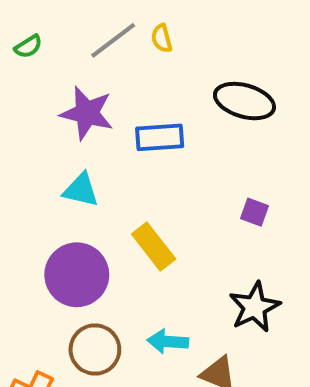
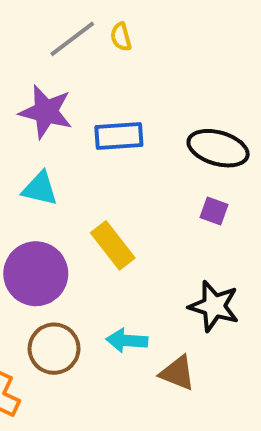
black ellipse: (244, 101) -> (218, 148), moved
black star: (255, 307) -> (214, 306), turned -30

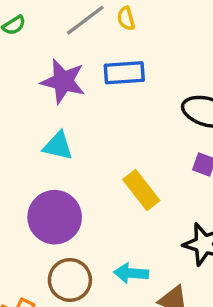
blue rectangle: (119, 136) -> (124, 73), moved
yellow rectangle: (113, 245) -> (141, 190), moved

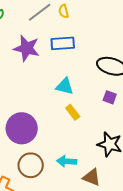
cyan triangle: (58, 146) -> (65, 86), moved
yellow rectangle: (141, 190) -> (73, 112), size x0.7

